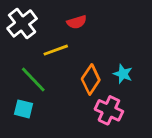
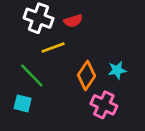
white cross: (22, 23) -> (39, 18), moved, turned -32
cyan star: (123, 74) -> (117, 70), turned -30

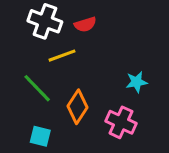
orange diamond: (86, 75) -> (78, 107), moved
cyan square: (23, 103) -> (40, 136), moved

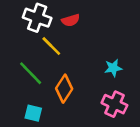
yellow line: (62, 56) -> (51, 46), turned 65
pink cross: (121, 122) -> (114, 104), moved

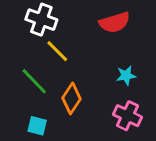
red semicircle: (71, 20) -> (115, 22), moved, size x1.5

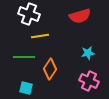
yellow line: (57, 51) -> (40, 36), turned -54
green line: (34, 81) -> (24, 57), turned -45

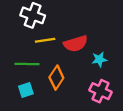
red semicircle: (80, 16) -> (76, 44), moved
cyan square: (26, 88) -> (26, 90), moved, turned -32

